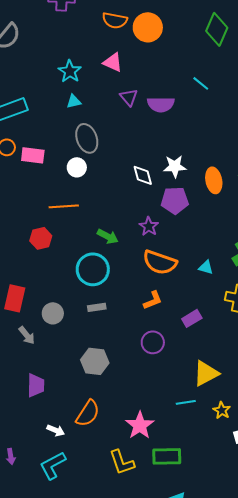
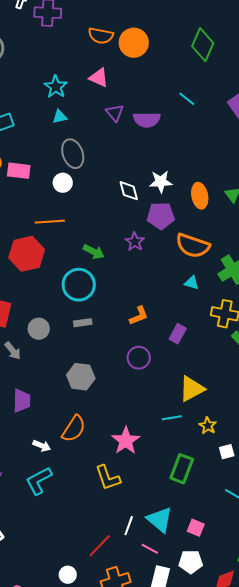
red hexagon: (41, 238) -> (27, 254), size x1.6
orange semicircle: (160, 262) -> (193, 246), moved
purple rectangle: (192, 318) -> (178, 334), turned -30
green rectangle: (167, 456) -> (182, 469), moved, turned -68

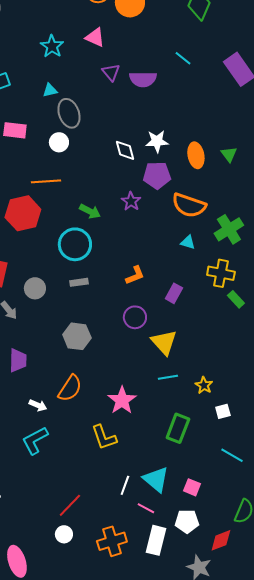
cyan triangle: (60, 117) -> (50, 90), moved
yellow triangle: (192, 389) -> (164, 342), moved, turned -44
red line: (100, 546) -> (70, 505), moved

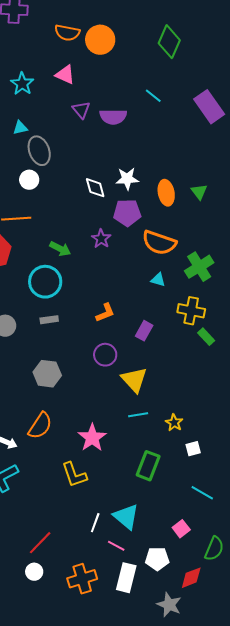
pink square: (192, 487) -> (181, 529), moved, turned 30

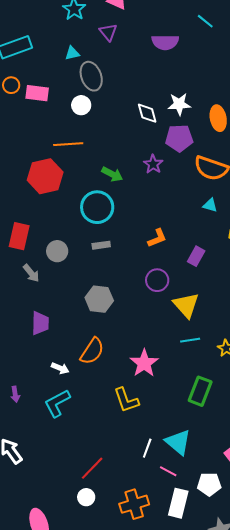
purple triangle: (81, 110) -> (108, 32), moved

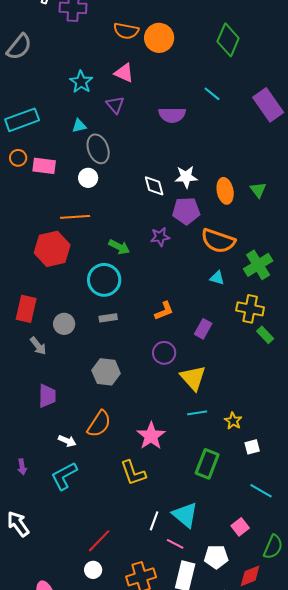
purple star: (153, 164) -> (160, 237), turned 30

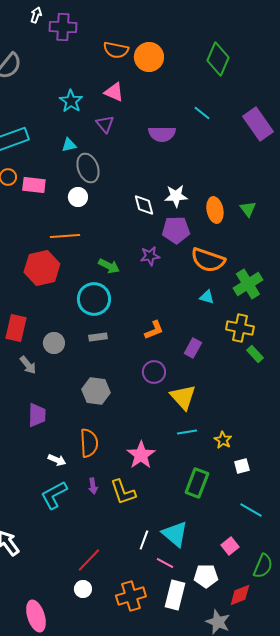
orange semicircle: (99, 424) -> (89, 443), turned -36
purple arrow: (22, 467) -> (93, 486), moved

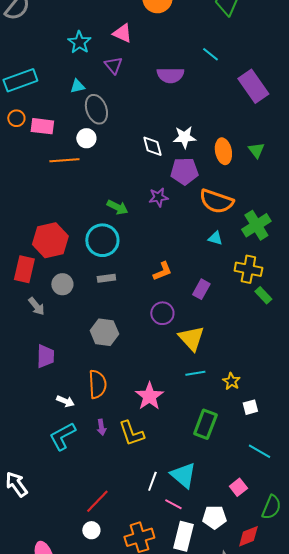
purple rectangle: (258, 124) -> (253, 86), moved
orange line: (65, 236) -> (64, 160), moved
red hexagon: (42, 268) -> (50, 240), moved

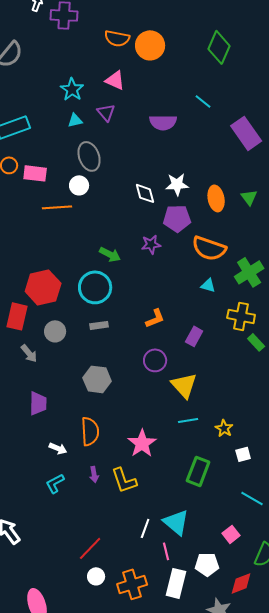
cyan triangle: (77, 86) -> (75, 120), moved
cyan L-shape: (62, 436) -> (55, 483), size x0.7
pink line: (173, 504) -> (166, 551), turned 48
white circle: (91, 530) -> (96, 576), moved

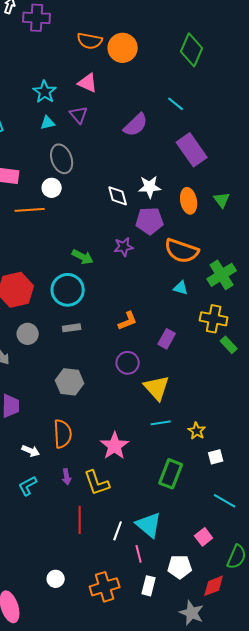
purple semicircle: (163, 122) -> (136, 125), turned -44
purple rectangle: (246, 133) -> (192, 150), moved
red line: (90, 548) -> (80, 520), moved, turned -44
white circle: (96, 576) -> (56, 579), moved
white rectangle: (176, 583) -> (149, 586), size x0.7

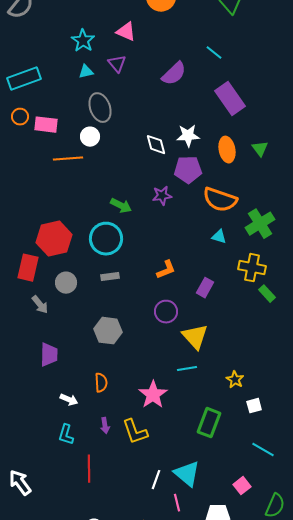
cyan line: (161, 423) -> (187, 369), moved
orange semicircle: (63, 434) -> (101, 383), size x0.7
cyan L-shape: (28, 486) -> (66, 435), turned -45
red line: (80, 520) -> (89, 469), moved

